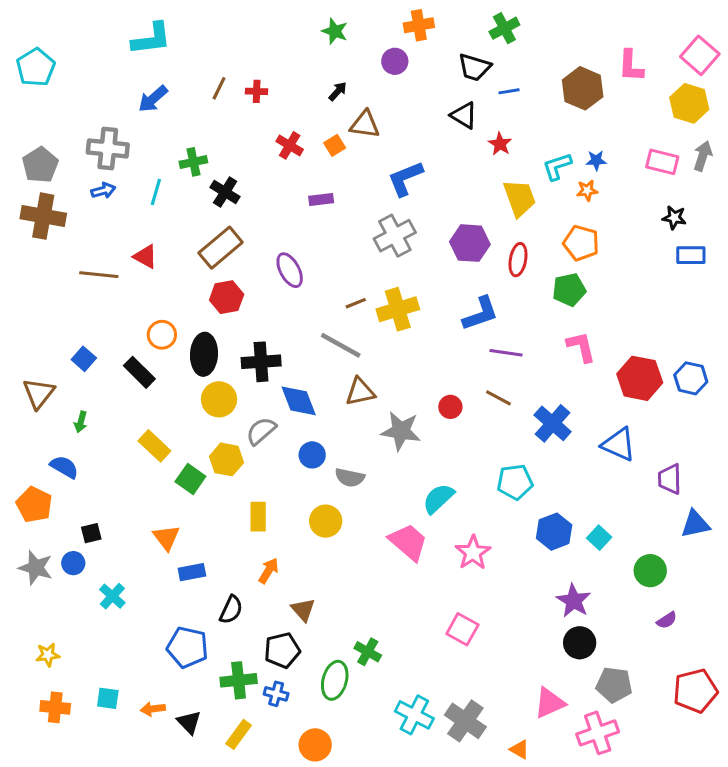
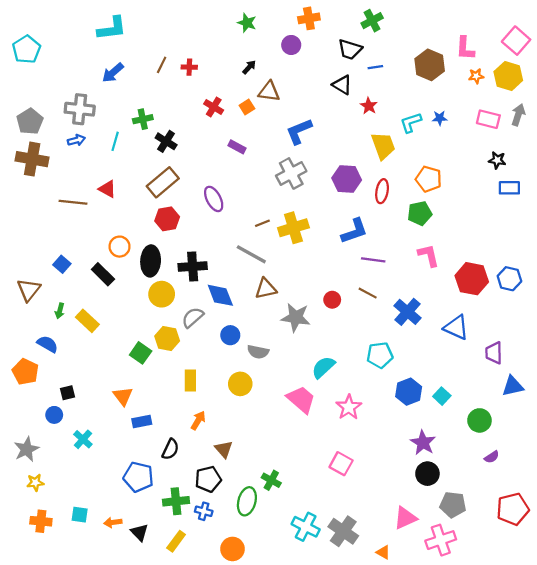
orange star: (587, 191) -> (476, 76), moved
purple rectangle: (321, 200) -> (237, 147), turned 35
yellow rectangle: (154, 446) -> (87, 321), moved
gray star: (36, 568) -> (26, 449), moved, turned 30

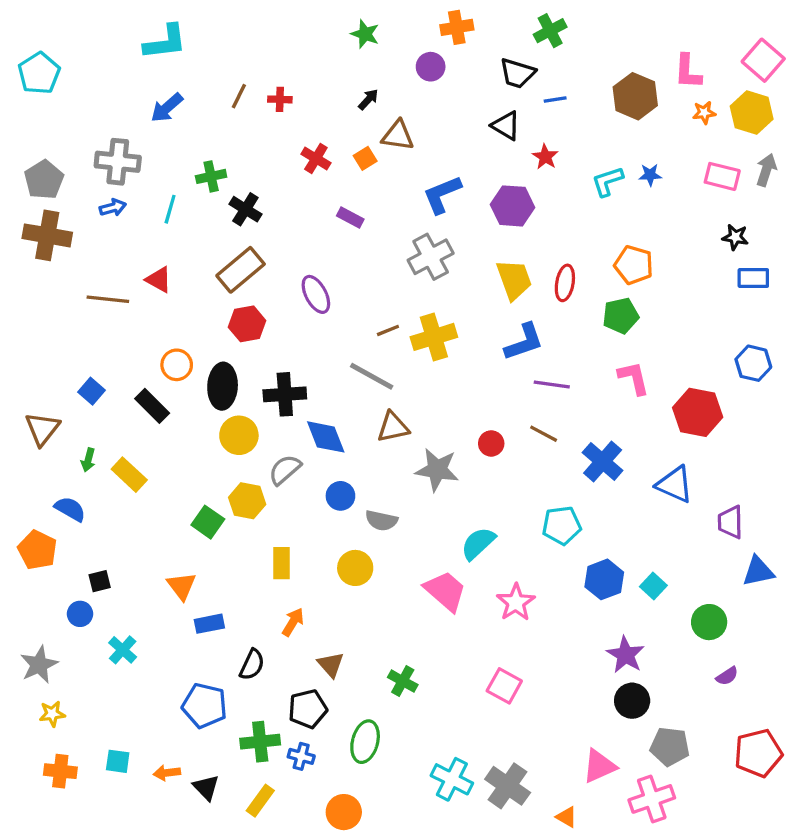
yellow trapezoid: (383, 146) -> (514, 280), moved
purple hexagon: (347, 179) -> (512, 206), moved
blue hexagon: (509, 279) -> (753, 363), moved
green cross: (271, 480) -> (403, 681), moved

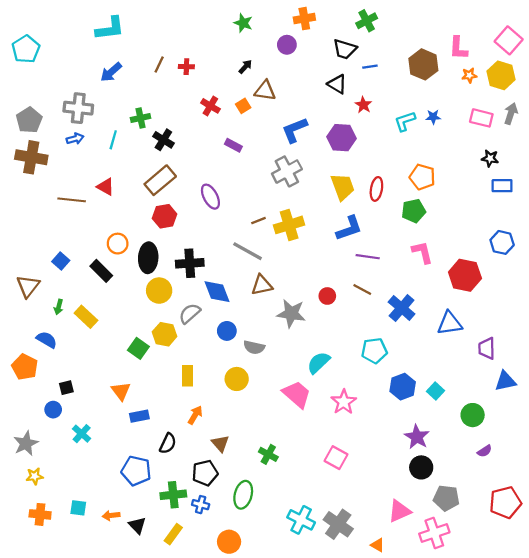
blue triangle: (675, 484) -> (450, 323), turned -32

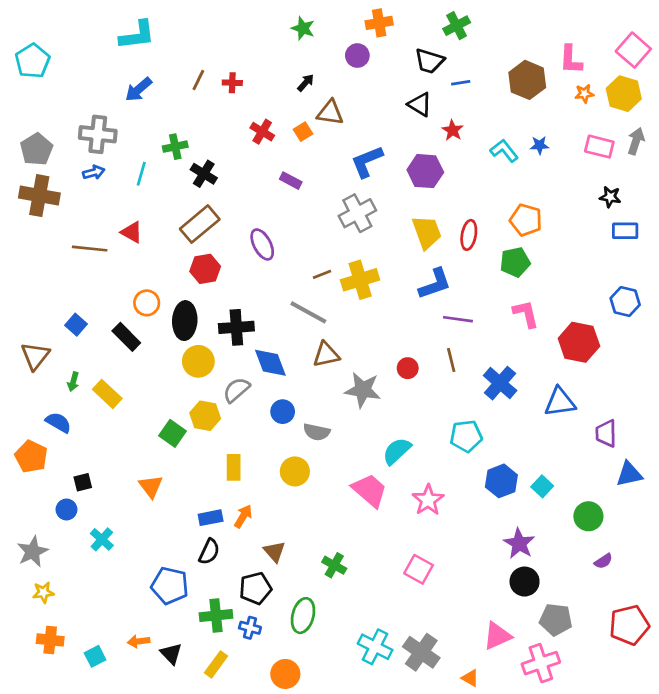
cyan L-shape: (405, 121) -> (504, 151), turned 70
brown line: (362, 289) -> (451, 360), turned 48
blue rectangle: (139, 416) -> (211, 518), moved
cyan square: (78, 508) -> (95, 656), moved, turned -35

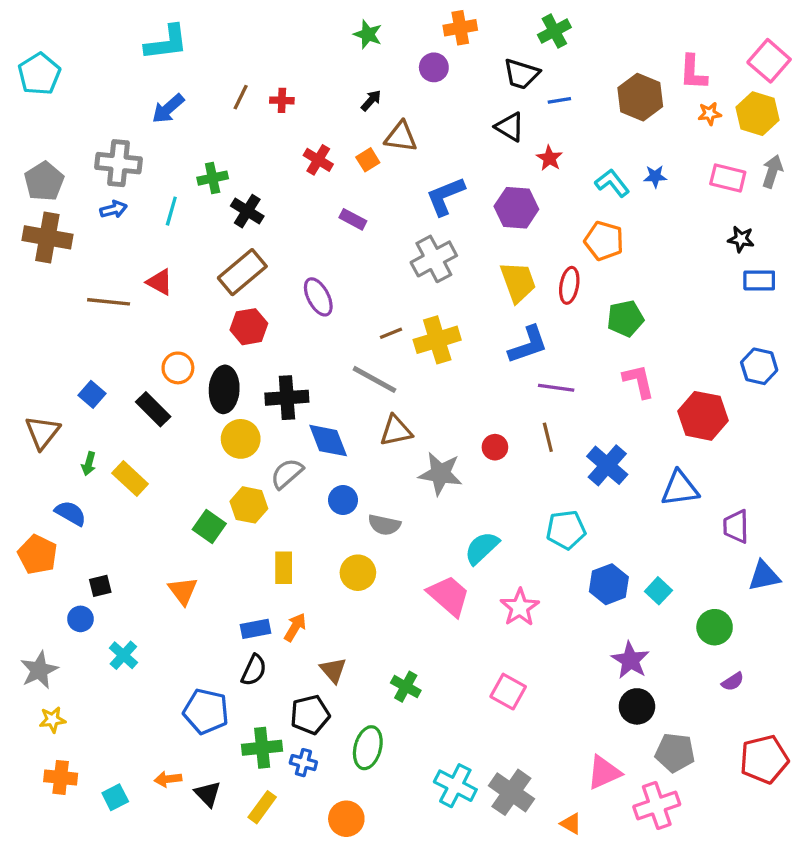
orange pentagon: (526, 220) -> (604, 241), moved

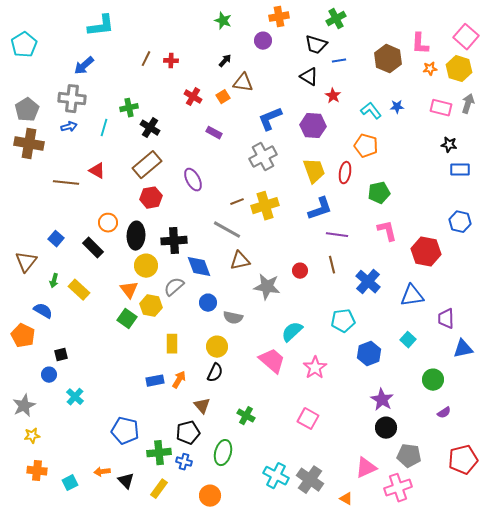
blue arrow: (168, 109) -> (84, 66), moved
orange triangle: (183, 591) -> (129, 290), moved
cyan square: (658, 591) -> (408, 340), moved
black semicircle: (254, 670) -> (215, 373), moved

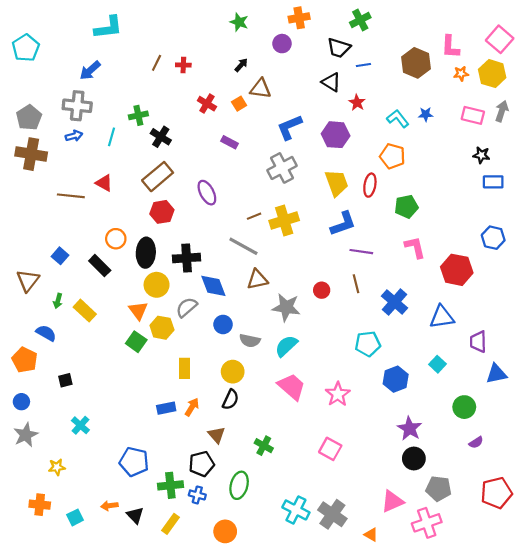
cyan semicircle: (292, 332) -> (286, 346), moved
blue circle: (49, 375) -> (21, 402), moved
yellow star: (32, 436) -> (57, 467), moved

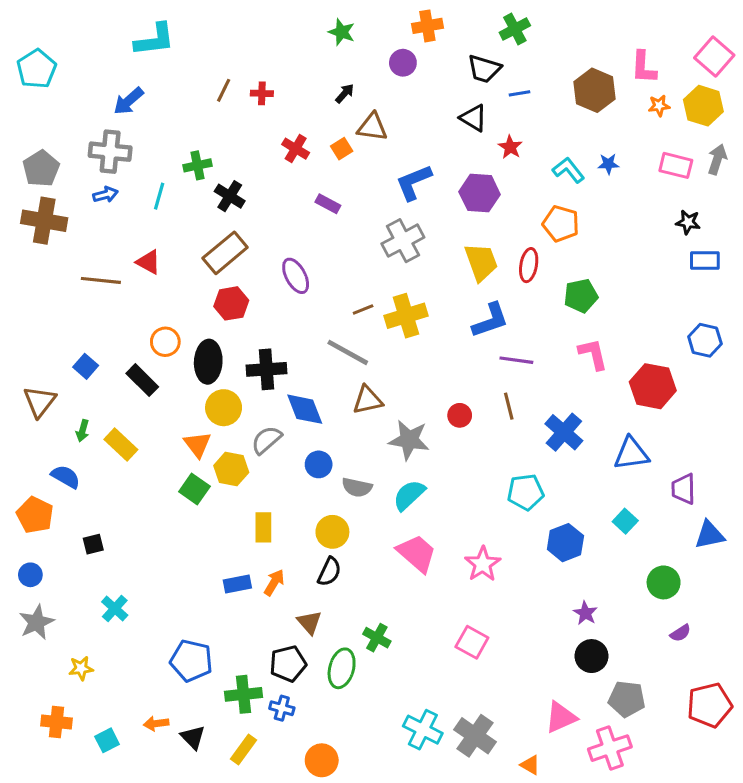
purple star: (410, 428) -> (585, 613), size x0.7
green ellipse: (239, 485) -> (342, 668), moved

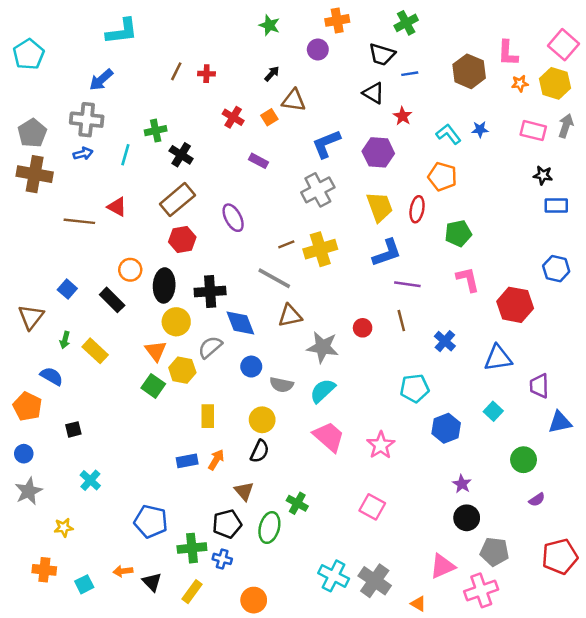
blue cross: (564, 432) -> (445, 341), size x0.7

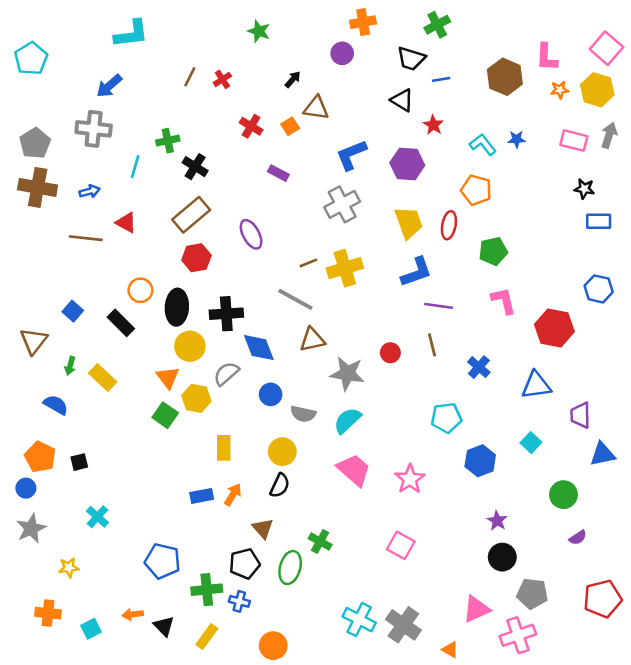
green star: (269, 25) -> (259, 31), moved
red cross: (206, 74) -> (222, 79), turned -35
blue arrow: (83, 154) -> (90, 191), moved
orange pentagon: (27, 406) -> (40, 457), moved

